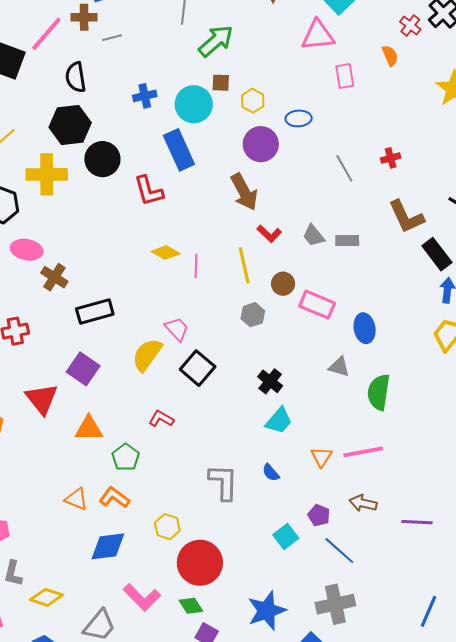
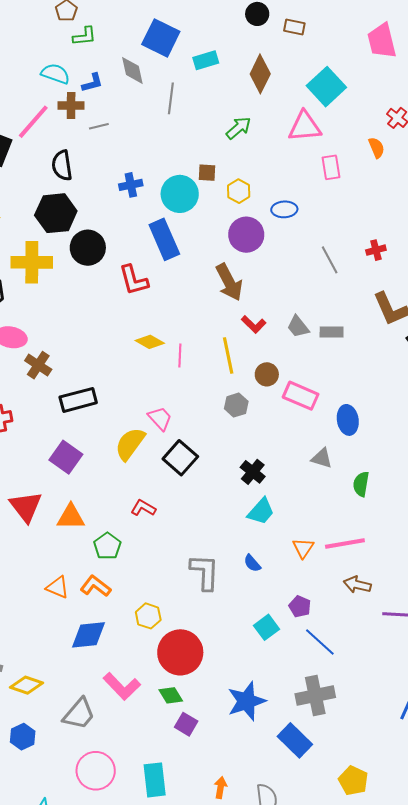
green arrow: (216, 41) -> (238, 128), moved, size x0.7
green semicircle: (379, 392) -> (361, 484), size x0.7
red triangle: (42, 399) -> (26, 507), moved
brown arrow: (363, 503) -> (357, 585), moved

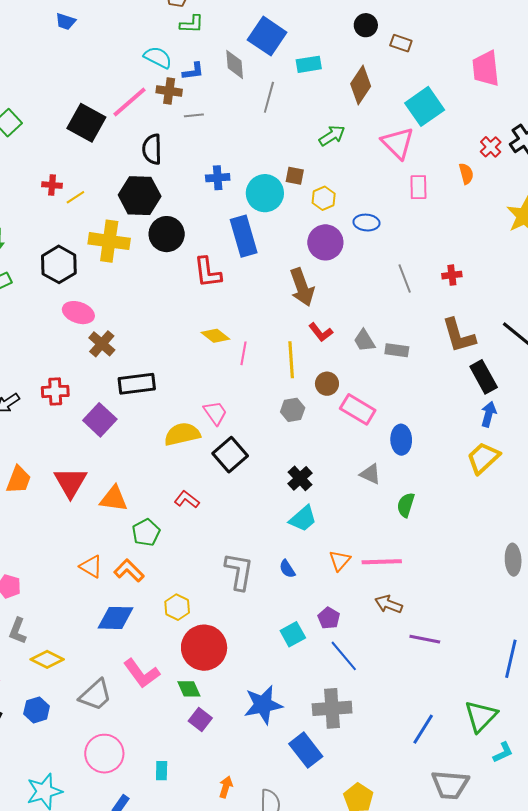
pink triangle: (305, 126) -> (398, 143), turned 42
yellow semicircle: (130, 444) -> (182, 434), turned 33
purple square: (66, 457) -> (100, 420), moved
cyan rectangle: (155, 780) -> (162, 771), size x0.6

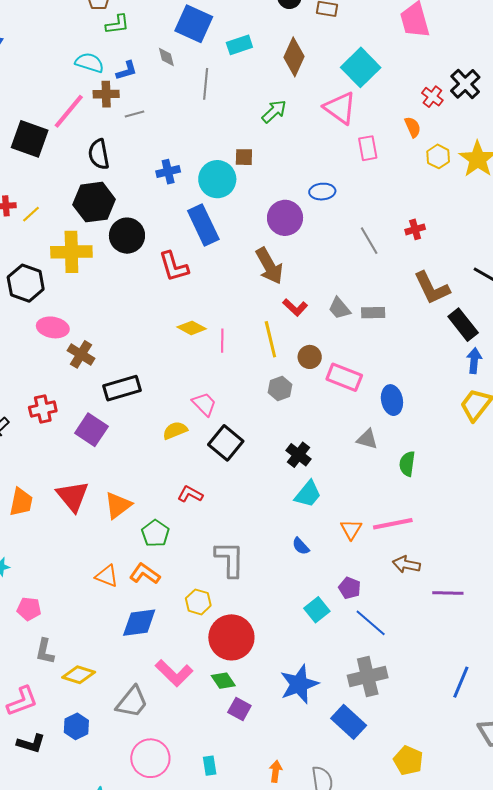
gray diamond: (235, 64) -> (166, 57), size x0.7
yellow hexagon: (324, 198) -> (438, 156), moved
yellow semicircle: (182, 434) -> (175, 430), size x0.7
orange triangle: (114, 499) -> (118, 505), turned -36
gray L-shape: (239, 571) -> (230, 559), moved

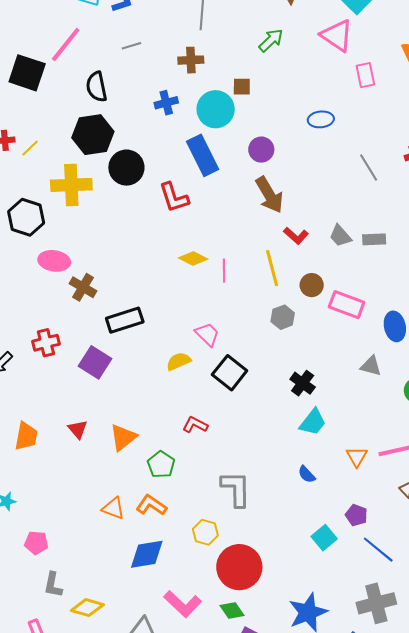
brown cross: (106, 94) -> (191, 60), moved
purple circle: (285, 218) -> (261, 150), moved, size x0.7
red triangle: (73, 496) -> (78, 429), size x0.6

